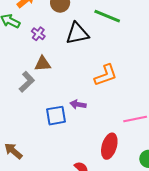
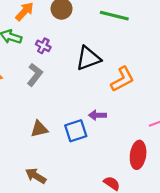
black triangle: (77, 33) -> (88, 58), moved
brown triangle: (43, 64) -> (39, 129), moved
gray L-shape: (27, 82) -> (35, 75), moved

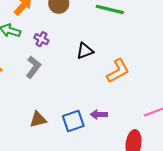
black triangle: (88, 58) -> (85, 51), size x0.7
purple arrow: (97, 115) -> (99, 115), moved

